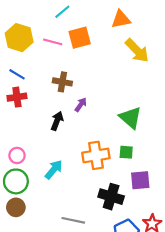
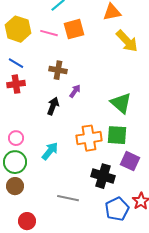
green square: (126, 152) -> (117, 135), size x1.5
purple square: (140, 180) -> (130, 161), turned 30

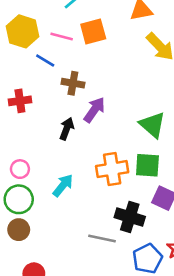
blue line: (16, 63) -> (45, 60), moved
purple arrow: (75, 91) -> (94, 110), size x1.5
gray line: (68, 198) -> (102, 238), moved

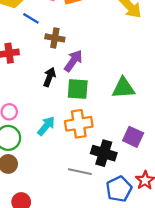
green triangle: (152, 125) -> (123, 88), moved, turned -45
green square: (147, 165) -> (78, 89), moved
orange cross: (112, 169) -> (79, 124), moved

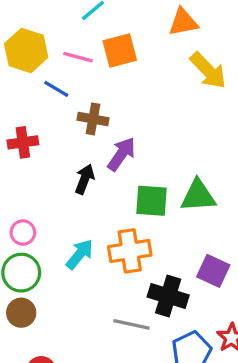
green square: (78, 89) -> (151, 201), moved

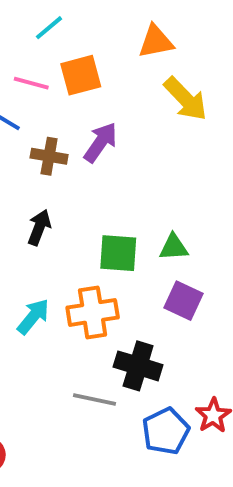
purple arrow: (121, 154) -> (100, 142), moved
green triangle: (198, 196) -> (174, 247), size x0.7
purple square: (213, 271) -> (184, 301), moved

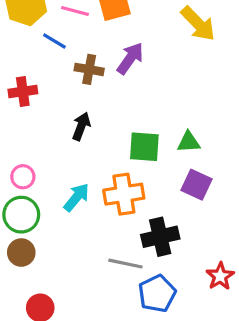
black cross: (138, 366) -> (160, 237), turned -30
blue pentagon: (166, 431) -> (157, 294), moved

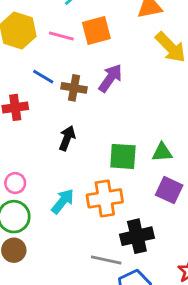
blue line: (54, 41) -> (43, 77), moved

